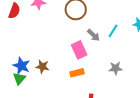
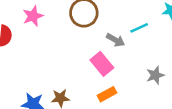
cyan line: (113, 31) -> (139, 28), turned 48

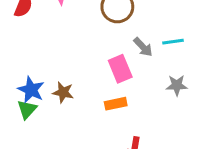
gray star: (155, 75) -> (177, 85), moved

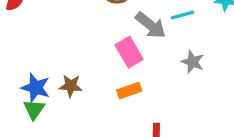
gray arrow: (143, 47) -> (151, 25), size x1.4
gray star: (177, 85) -> (193, 62), turned 30

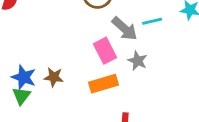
gray star: (193, 62) -> (138, 61), moved
orange rectangle: (129, 91) -> (104, 84), size x1.4

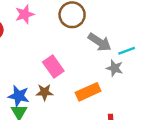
cyan line: (152, 21) -> (127, 51), moved
pink rectangle: (105, 51) -> (53, 66), moved

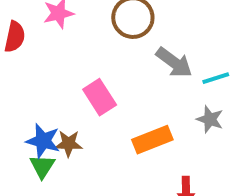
gray star: (115, 68) -> (210, 119), moved
brown star: (45, 92) -> (69, 144), moved

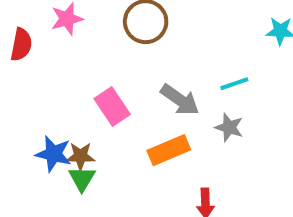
gray arrow: (174, 62) -> (180, 100), moved
green triangle: (42, 166) -> (82, 179), moved

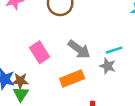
cyan line: (234, 84) -> (114, 50), moved

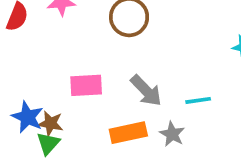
pink rectangle: (39, 52) -> (86, 85), turned -70
gray star: (108, 66) -> (172, 134), moved

